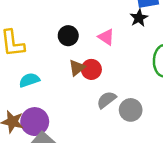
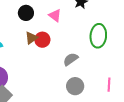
gray semicircle: (106, 100) -> (71, 59), moved
gray circle: (131, 110) -> (75, 86), moved

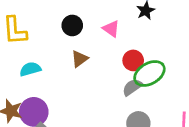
green ellipse: (98, 36) -> (149, 74), moved, turned 55
red circle: (42, 40) -> (133, 60), moved

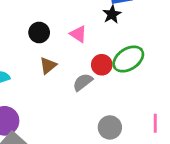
green ellipse: (149, 74) -> (128, 59), moved
gray semicircle: (132, 87) -> (83, 82), moved

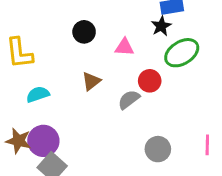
black circle: (39, 32) -> (84, 32), moved
pink triangle: (78, 34) -> (124, 47), turned -30
green ellipse: (128, 59) -> (182, 53), moved

